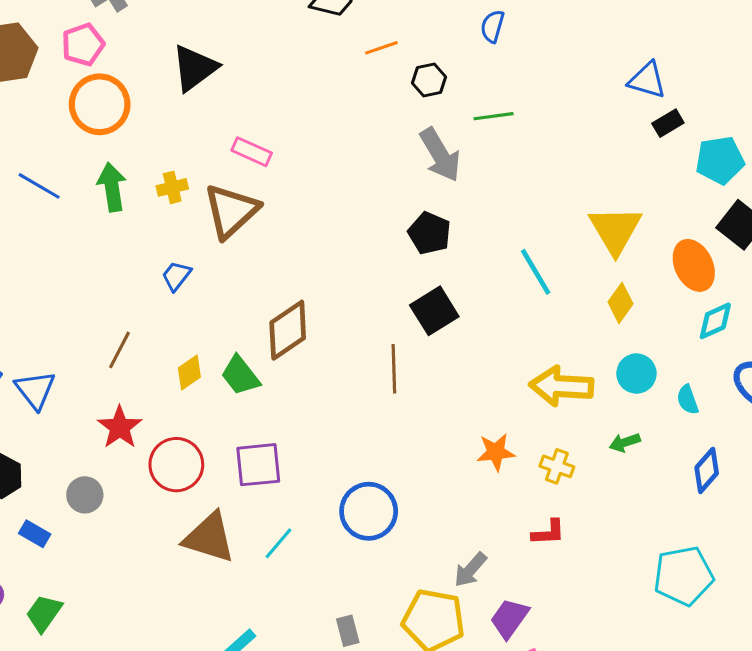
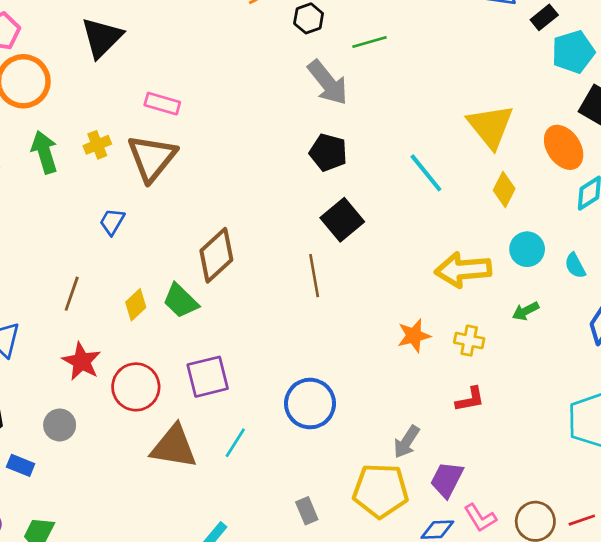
black rectangle: (668, 123) -> (544, 17), moved

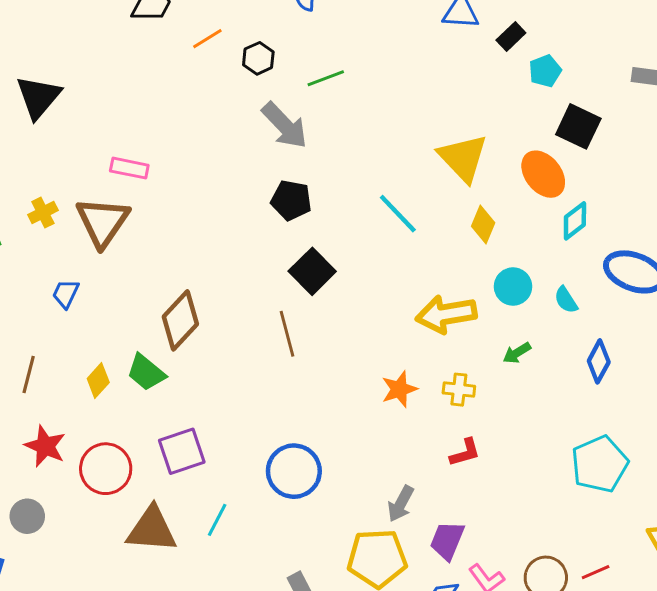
cyan pentagon: (573, 52) -> (545, 71), size x0.7
pink rectangle: (162, 104) -> (129, 168), moved

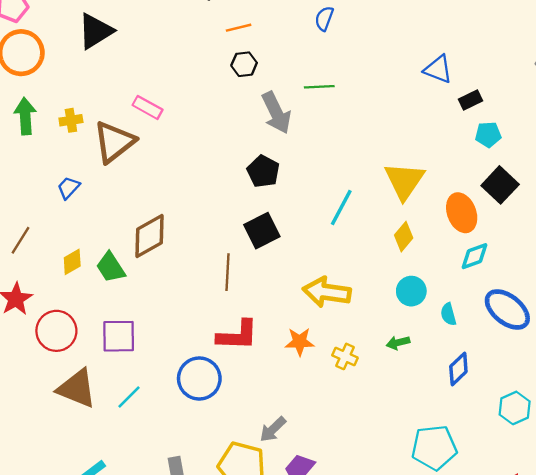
black hexagon: (258, 58) -> (244, 64), moved
cyan line: (398, 214) -> (341, 207), turned 54
yellow arrow: (446, 314) -> (327, 292), moved
red L-shape: (465, 453) -> (238, 335), moved, size x1.6

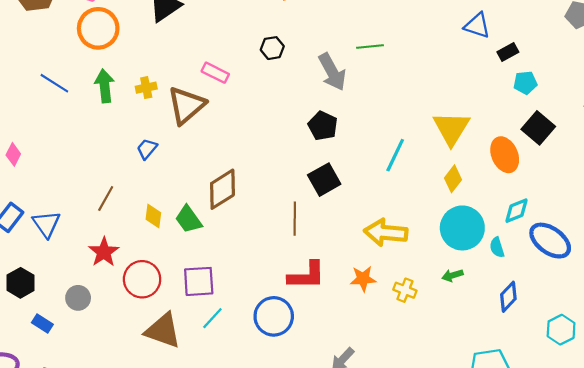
black hexagon: (244, 64) -> (272, 48), moved
cyan diamond: (474, 256) -> (517, 211), moved
yellow diamond: (72, 262) -> (153, 216), turned -50
cyan circle: (411, 291) -> (462, 228), size x1.6
cyan line: (129, 397) -> (212, 318), moved

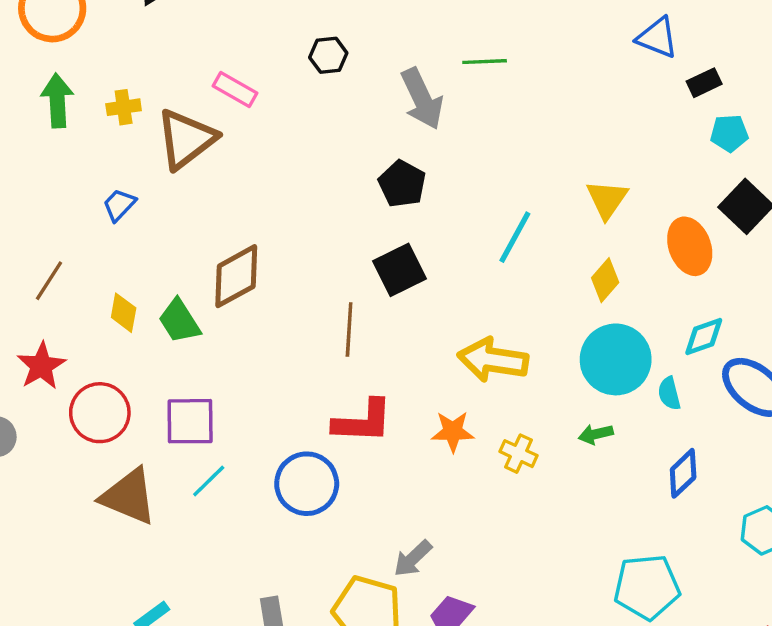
yellow triangle: (451, 128) -> (607, 199), size x0.7

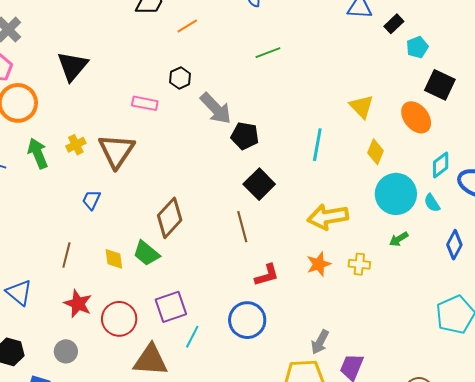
pink rectangle: (235, 89) -> (145, 103), moved
gray arrow: (422, 99) -> (216, 108), moved
red L-shape: (363, 421) -> (267, 275), size x0.7

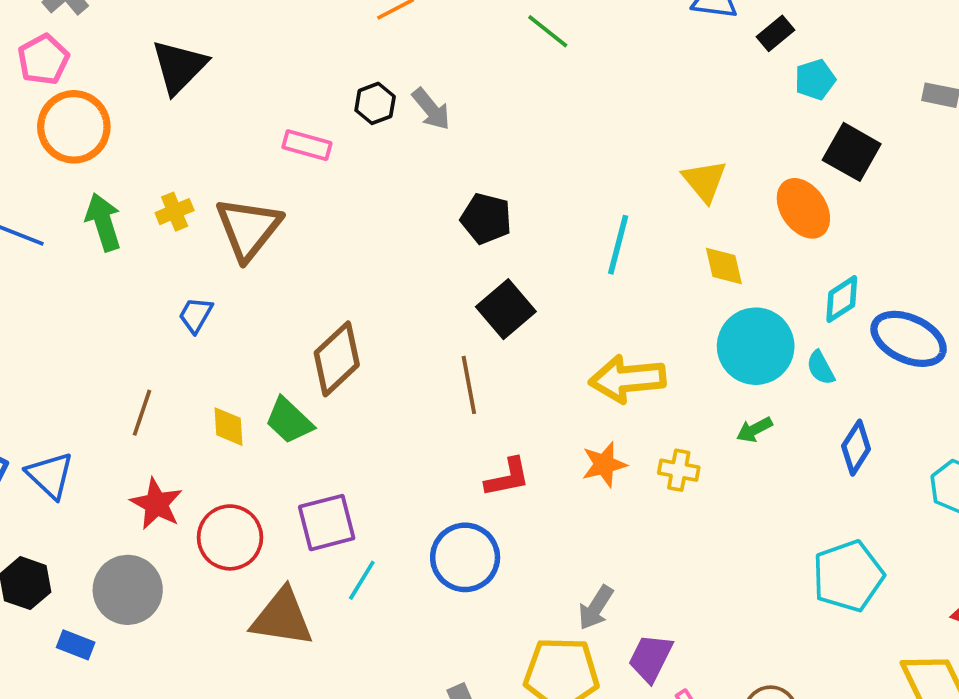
green line: (268, 53) -> (548, 31), moved, turned 55
gray arrow: (216, 108) -> (431, 109), moved, size x0.7
yellow diamond: (375, 152) -> (724, 266), turned -40
gray circle: (66, 351) -> (128, 590), size x1.6

